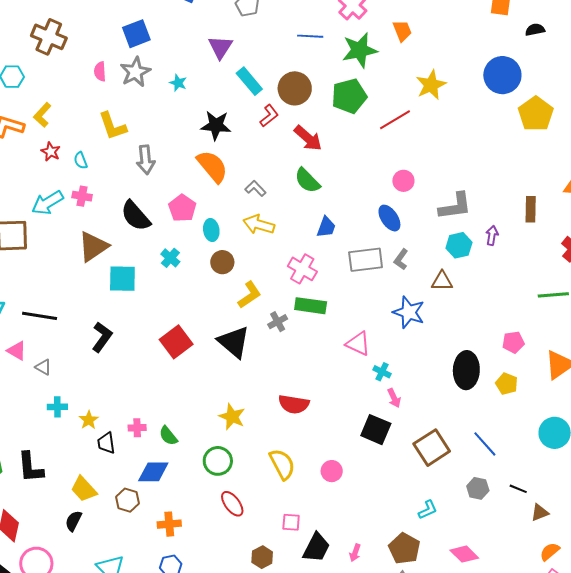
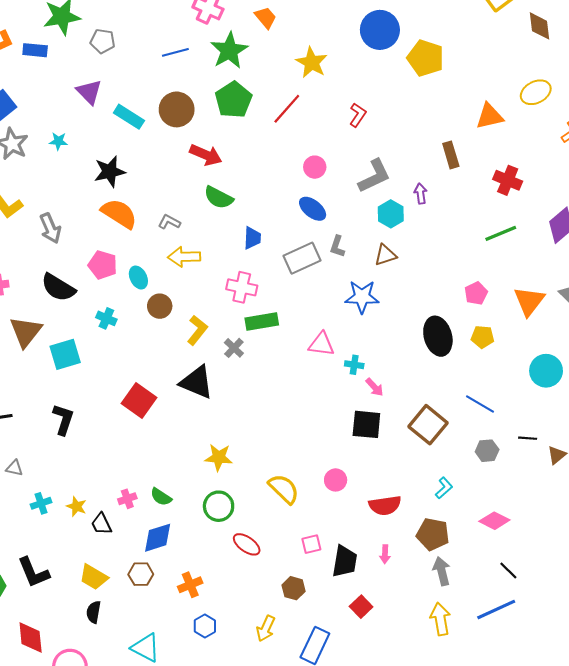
red L-shape: (269, 116) -> (358, 115), moved
red semicircle: (294, 404) -> (385, 505), moved

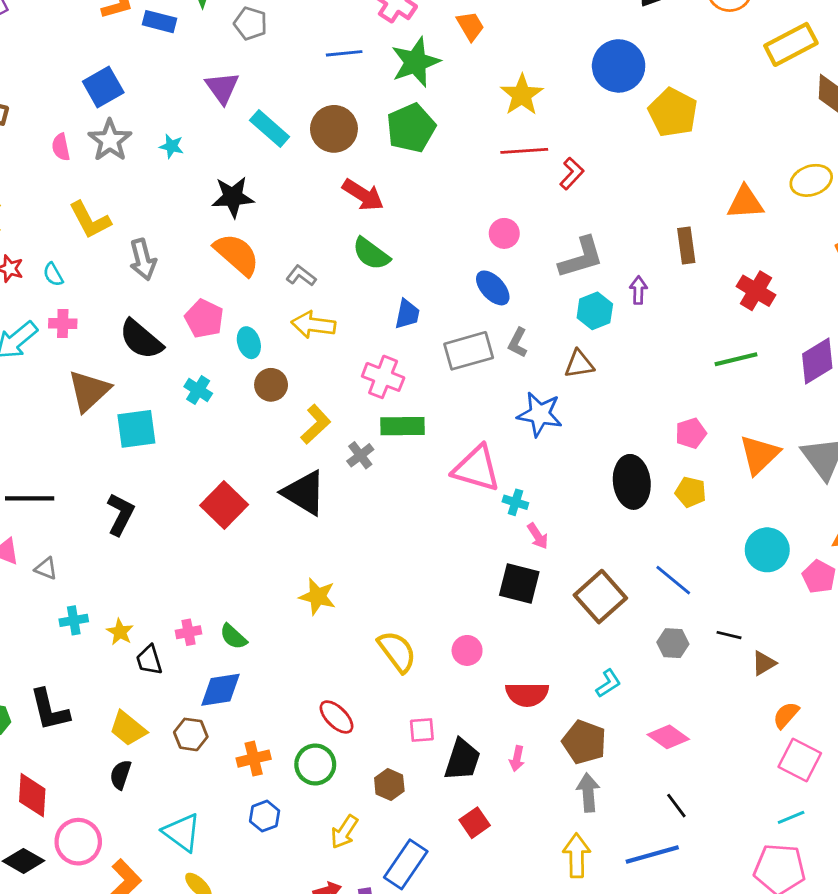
red line: (287, 109) -> (524, 151), moved, turned 36
pink triangle: (321, 344) -> (476, 468), size x1.4
green circle: (219, 506) -> (315, 764), moved

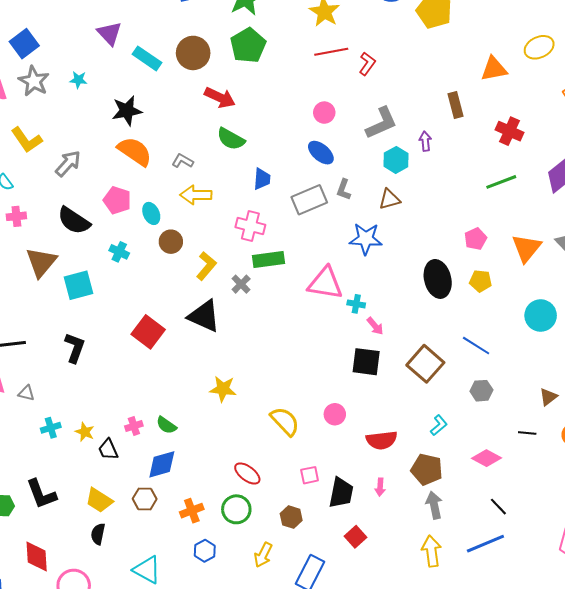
gray arrow: (143, 260) -> (68, 163), turned -116
black line: (729, 635) -> (527, 433), moved

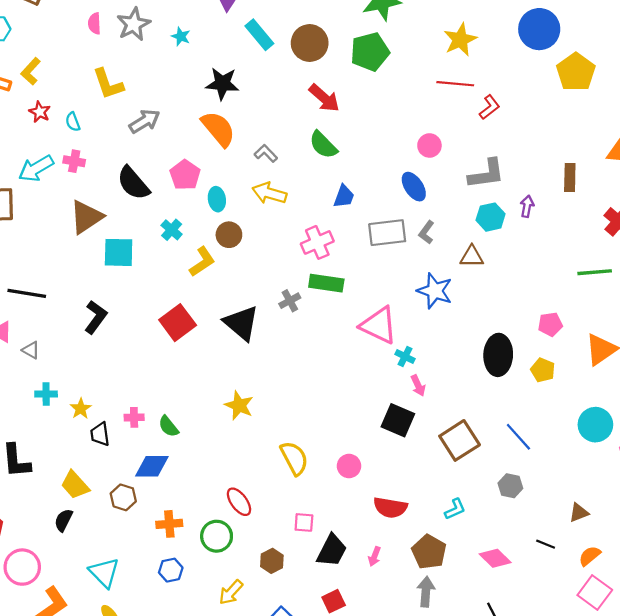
pink cross: (250, 226) -> (317, 242), turned 36
yellow L-shape: (206, 266) -> (202, 262), moved

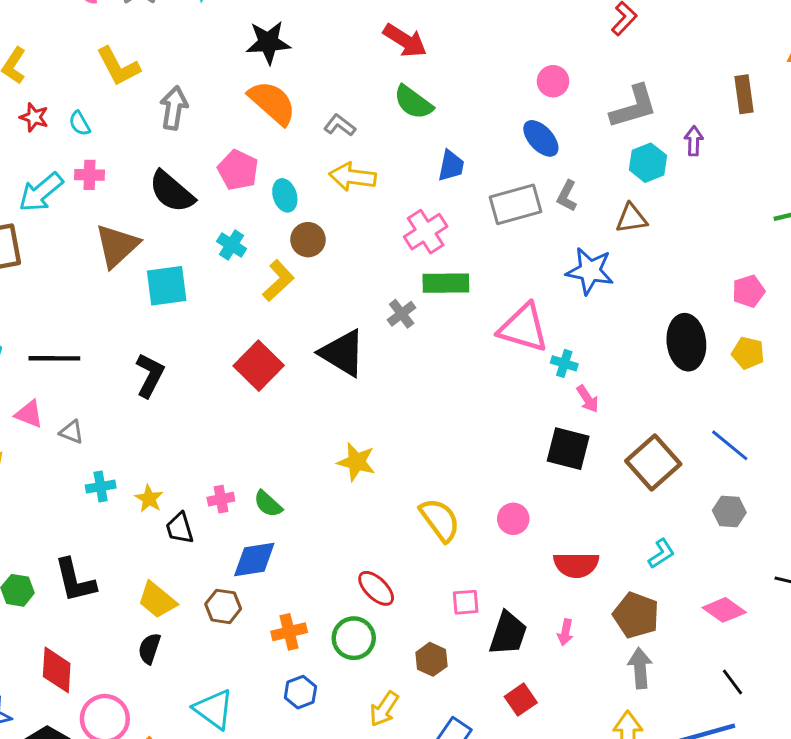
gray arrow: (145, 121) -> (174, 108), turned -40

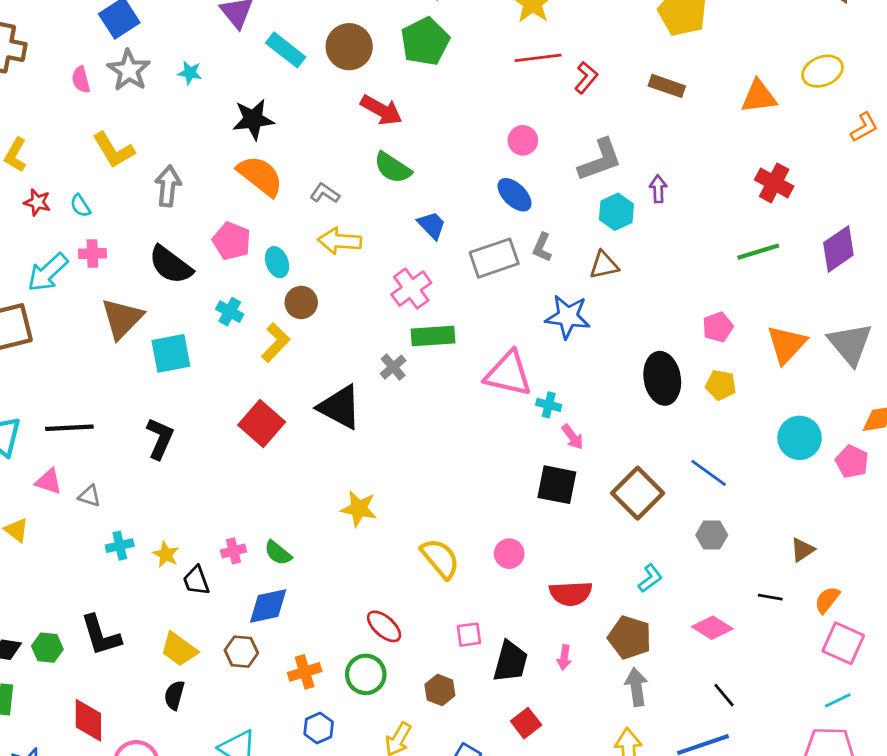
brown rectangle: (744, 94) -> (667, 86), moved, turned -60
blue trapezoid: (451, 166) -> (432, 225), turned -52

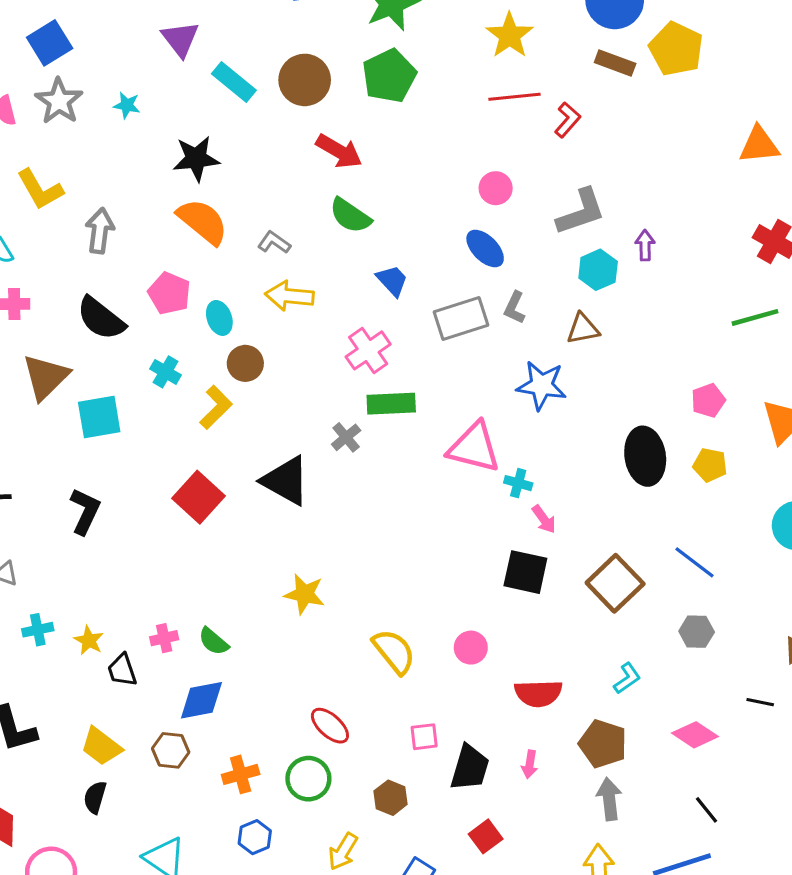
brown rectangle: (667, 86) -> (615, 63), moved

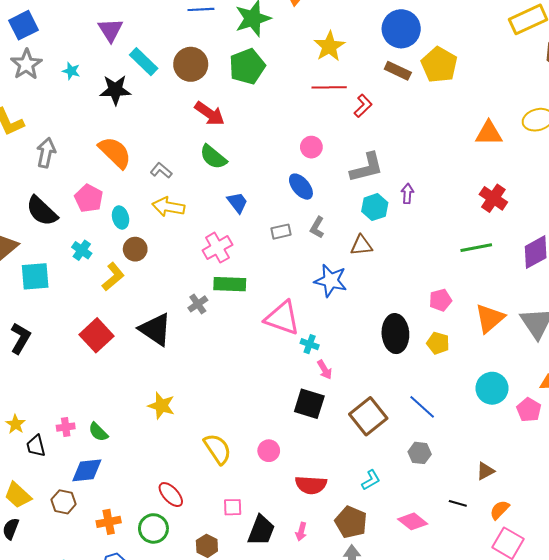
black star: (196, 159) -> (115, 90), moved
gray rectangle: (461, 318) -> (281, 232), size x0.6

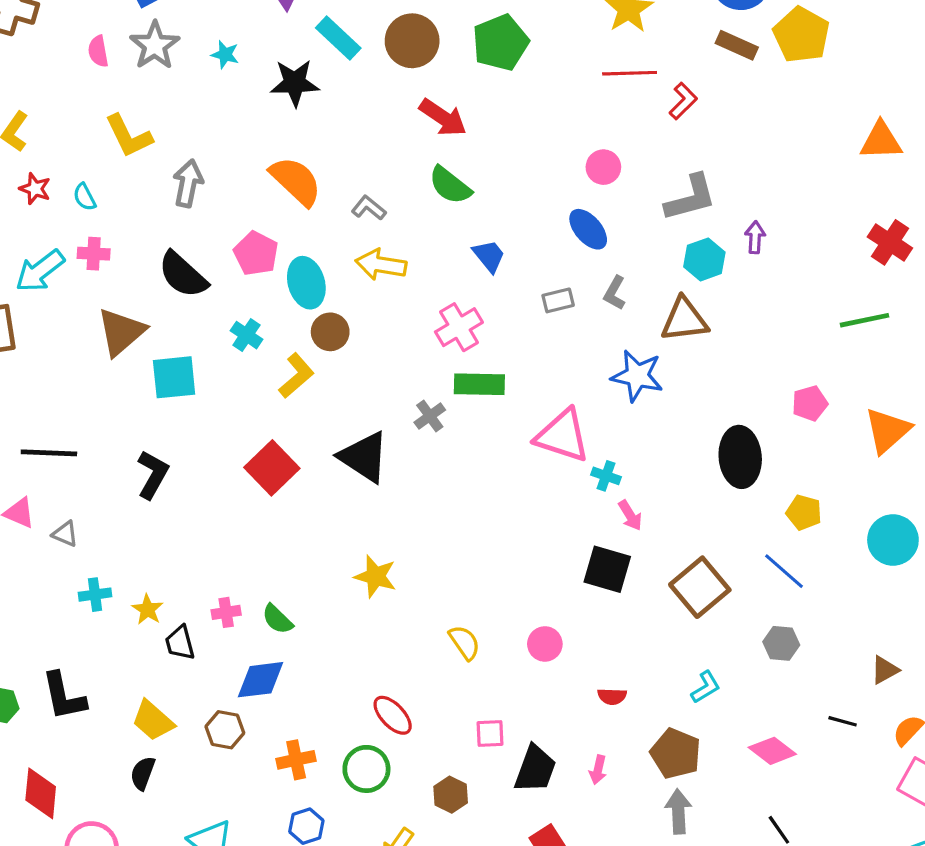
cyan ellipse: (121, 218) -> (306, 283), size x1.4
brown triangle: (361, 245) -> (684, 320), size x1.4
yellow pentagon: (438, 343) -> (804, 512), moved
yellow semicircle: (217, 449) -> (465, 642), size x0.7
red semicircle: (311, 485) -> (612, 696), size x0.6

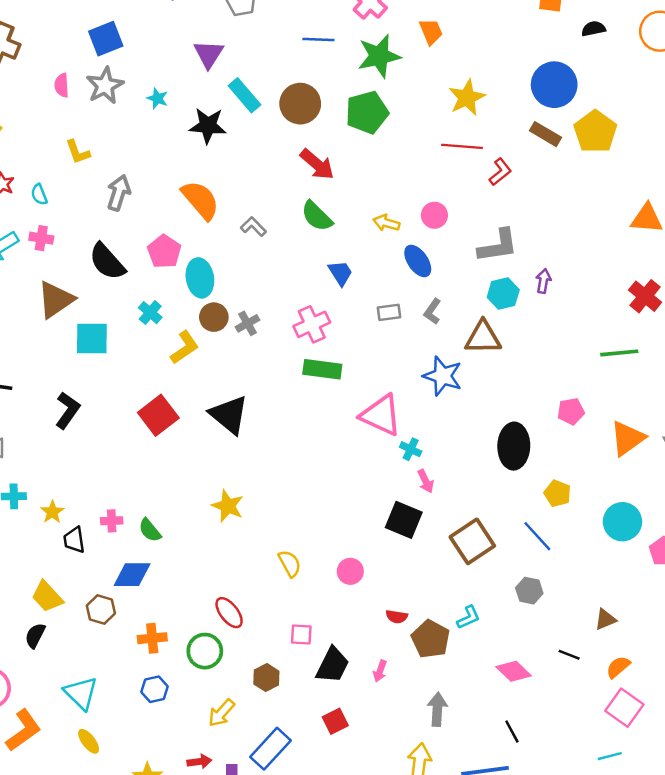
yellow L-shape: (129, 136) -> (78, 152), size x0.7
yellow arrow: (381, 265) -> (386, 223), moved, size x0.7
gray cross: (430, 416) -> (248, 323), moved
brown pentagon: (676, 754) -> (430, 639), moved

